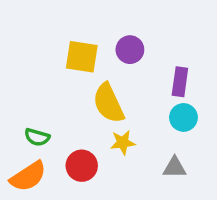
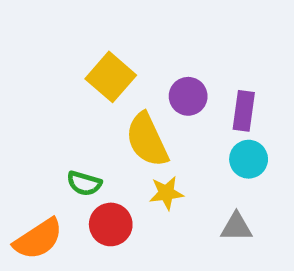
purple circle: (130, 50) -> (188, 96), moved
yellow square: (82, 57) -> (111, 77), turned 32
green semicircle: (37, 137) -> (84, 183), moved

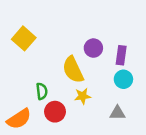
yellow square: (111, 77) -> (24, 38), moved
green semicircle: (84, 183) -> (42, 91), turned -112

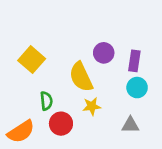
yellow square: (24, 38) -> (32, 60), moved

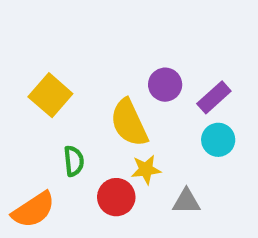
purple rectangle: (134, 61) -> (214, 97), turned 40
red circle: (61, 124) -> (116, 197), moved
gray triangle: (130, 125) -> (186, 201), moved

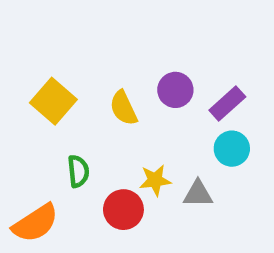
yellow semicircle: (129, 123) -> (123, 108), moved, size x0.7
gray triangle: (186, 201) -> (198, 194), moved

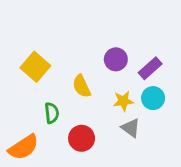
yellow semicircle: (123, 108) -> (82, 86), moved
yellow star: (155, 180) -> (123, 101), moved
gray triangle: (198, 194) -> (131, 128), turned 36

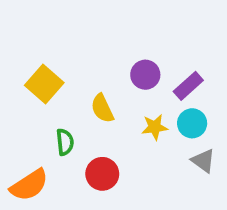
gray triangle: (131, 128) -> (203, 161), moved

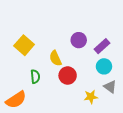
yellow star: (155, 127) -> (91, 97), moved
red circle: (102, 174) -> (68, 76), moved

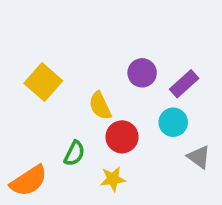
cyan circle: (104, 66) -> (173, 122), moved
green semicircle: (35, 77) -> (74, 153), moved, turned 32
yellow star: (91, 97) -> (113, 179), moved

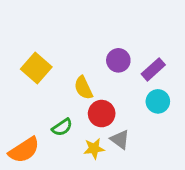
cyan circle: (173, 122) -> (158, 101), moved
green semicircle: (74, 153) -> (62, 127), turned 30
gray triangle: (199, 157) -> (120, 139), moved

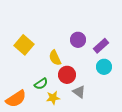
yellow star: (94, 149) -> (53, 98), moved

